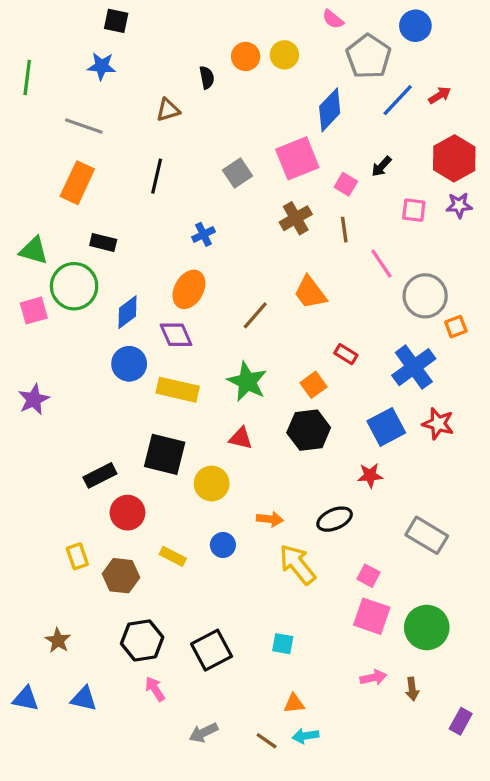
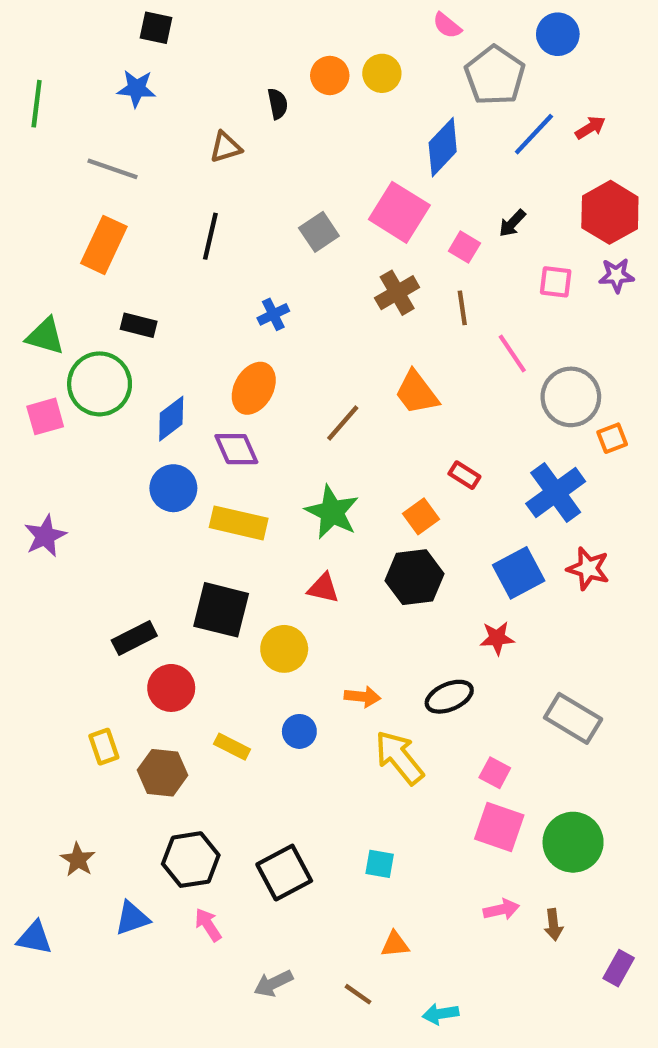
pink square: (297, 158) -> (399, 212), turned -36
blue triangle: (84, 699) -> (132, 918), moved, turned -32
cyan arrow: (305, 736) -> (441, 1014), moved

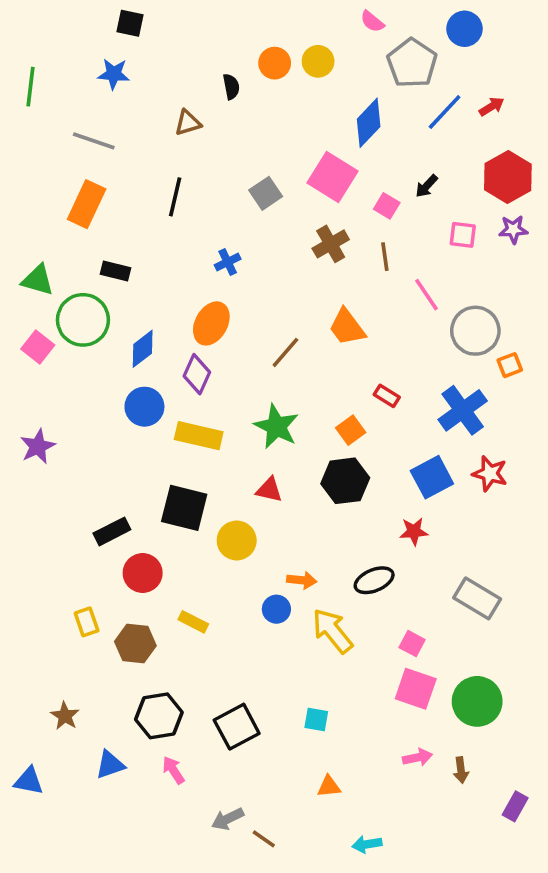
pink square: (45, 416) -> (38, 347), turned -36
purple diamond: (236, 449) -> (197, 374), turned 48
blue circle: (299, 731) -> (276, 609), moved
brown line: (358, 994) -> (264, 839), moved

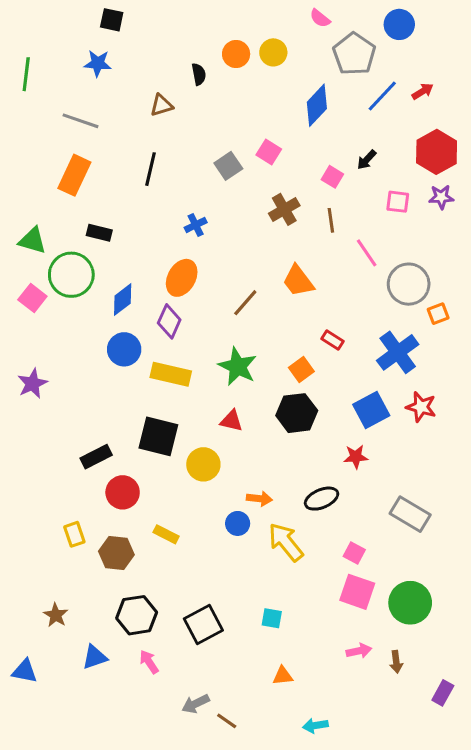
pink square: (332, 177) -> (269, 152), moved, size x0.6

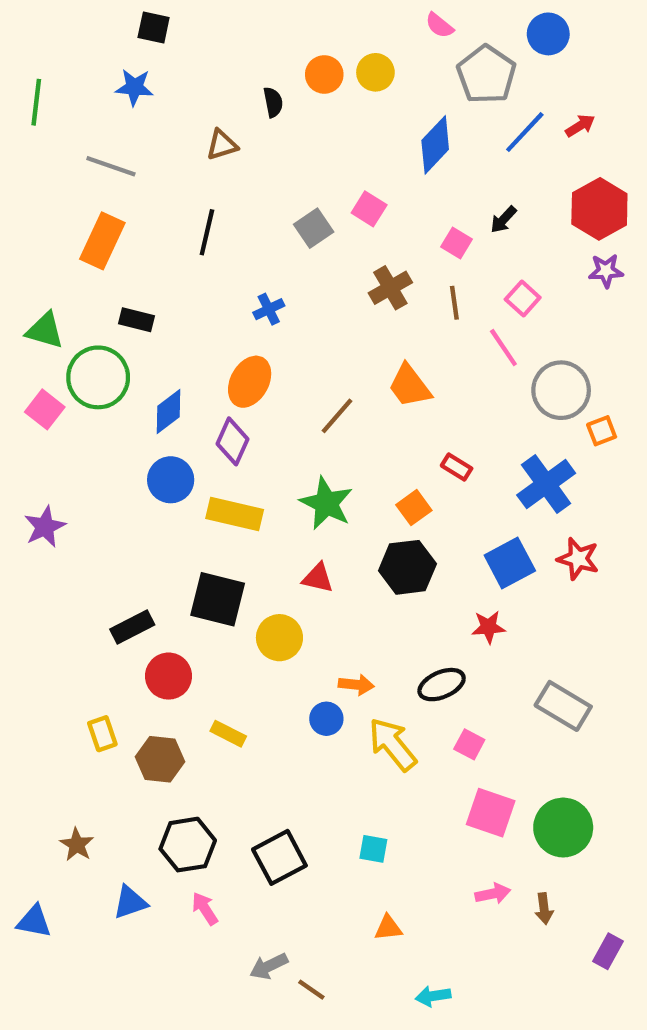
pink square: (398, 202) -> (523, 298), moved, turned 35
pink square: (354, 553) -> (469, 744), moved

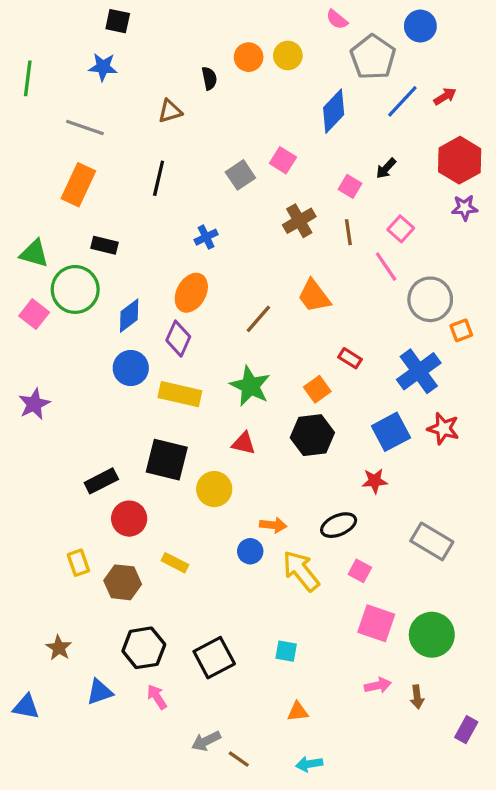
cyan arrow: (433, 996) -> (309, 764), moved

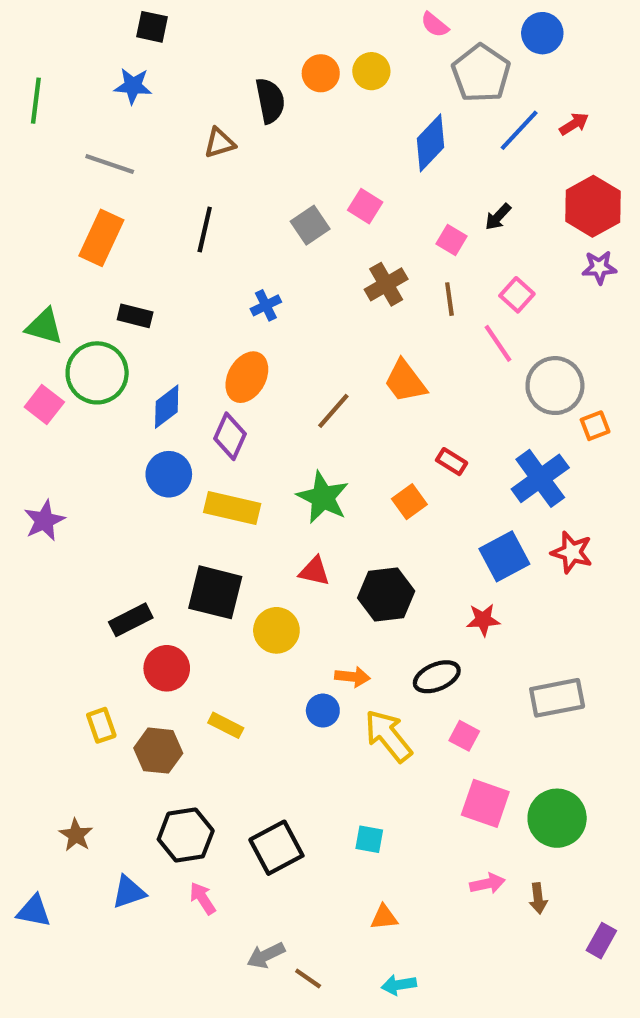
black semicircle: (209, 78) -> (270, 101), size x1.5
black hexagon: (312, 435) -> (386, 594), moved
gray rectangle: (432, 541) -> (557, 698), turned -42

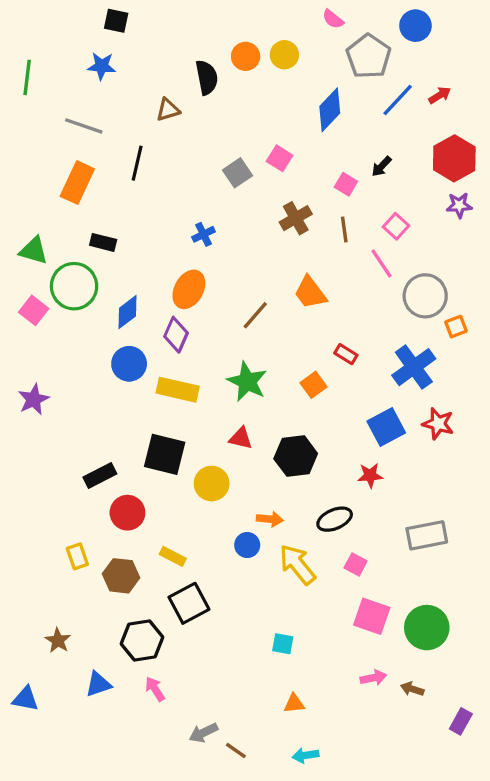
black line: (205, 229) -> (137, 163), moved
black square: (276, 848) -> (189, 603), moved
brown arrow: (538, 898) -> (412, 689), turned 115

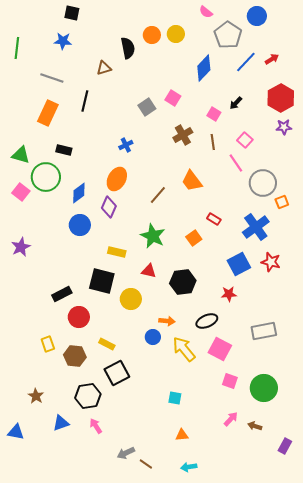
yellow rectangle: (178, 390) -> (117, 252), moved, size x0.7
pink square: (356, 564) -> (220, 349), size x1.6
pink square: (372, 616) -> (230, 381), size x0.7
pink arrow: (373, 678) -> (231, 419), turned -35

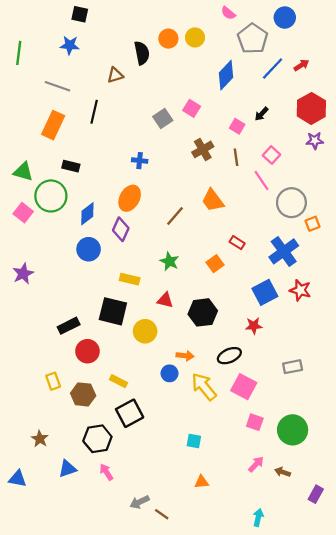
blue cross: (126, 145) -> (140, 161), turned 32
green star: (153, 236) -> (169, 261), size x0.7
gray rectangle: (264, 331) -> (293, 367), size x0.7
cyan arrow: (189, 467) -> (258, 517), moved, turned 112

